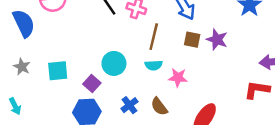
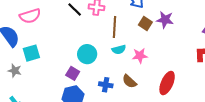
brown square: (192, 40) -> (145, 24), turned 32
cyan square: (58, 71) -> (31, 53), moved
blue cross: (129, 105) -> (106, 85), turned -32

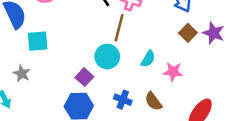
brown line: (115, 27) -> (119, 28), moved
cyan semicircle: (119, 50) -> (148, 59), turned -56
gray star: (15, 71) -> (22, 74), moved

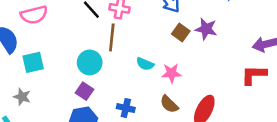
cyan circle: (107, 57) -> (90, 62), moved
cyan semicircle: (148, 59) -> (145, 64), turned 90
brown semicircle: (153, 101) -> (169, 104), moved

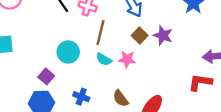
brown line: (112, 37) -> (100, 33), moved
cyan circle: (90, 62) -> (68, 52), moved
pink star: (171, 73) -> (127, 59), moved

